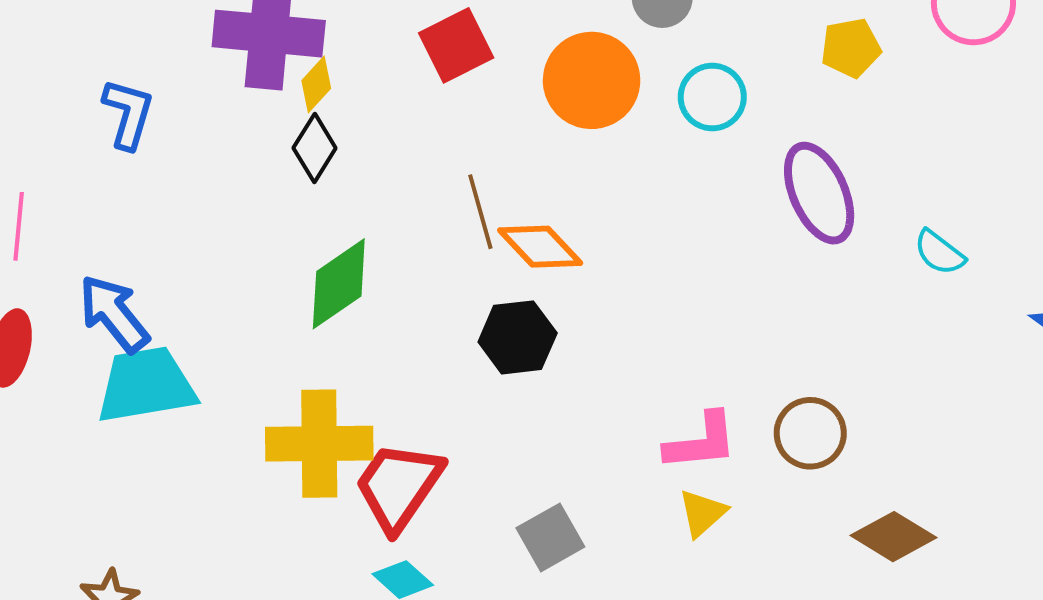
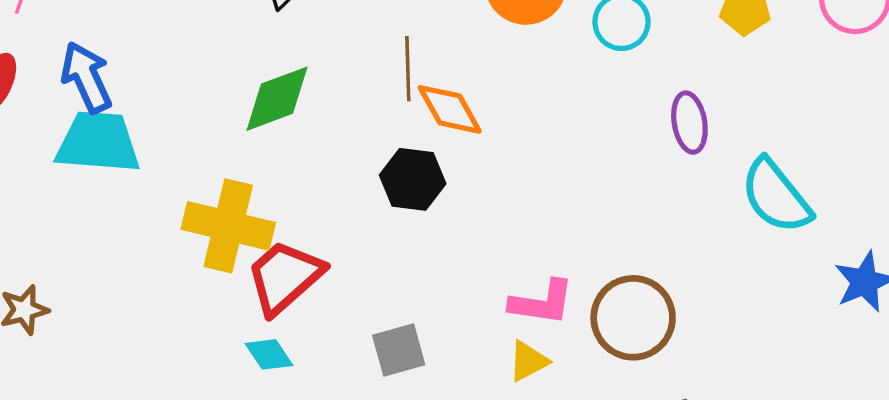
purple ellipse: (819, 193) -> (689, 123), size x0.7
cyan semicircle: (939, 253) -> (776, 196), size x1.8
brown circle: (810, 433) -> (633, 318), size x1.4

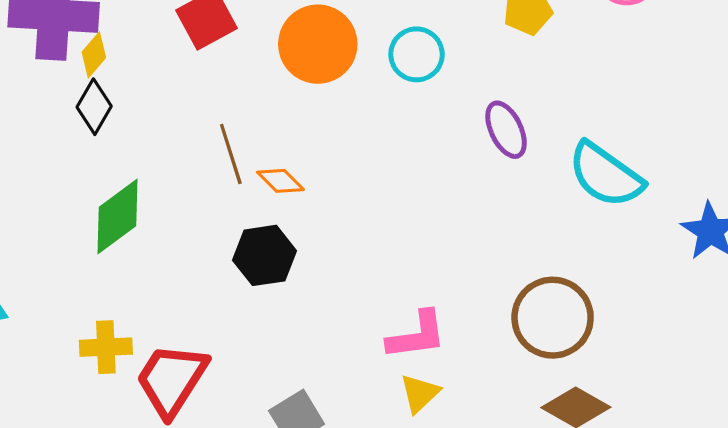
orange diamond: (450, 109) -> (280, 181), size x0.7
yellow cross: (228, 226) -> (106, 347), size x0.6
brown circle: (633, 318) -> (553, 318), moved

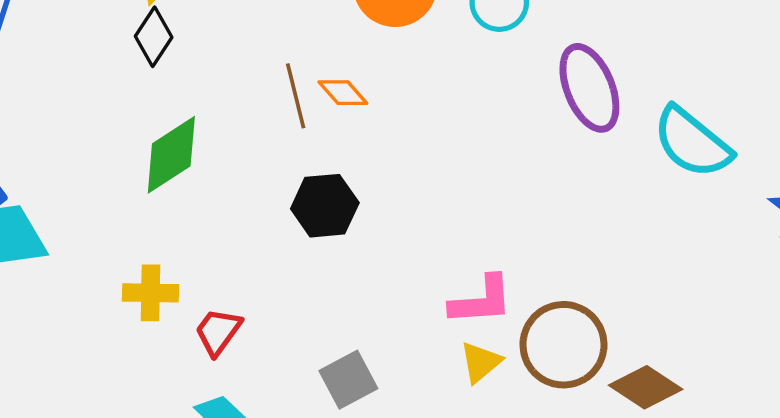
purple ellipse: (506, 130) -> (589, 88), size x1.4
orange diamond: (280, 181) -> (343, 93), moved
brown circle: (553, 318) -> (563, 345), moved
red trapezoid: (172, 380) -> (218, 332), size x0.6

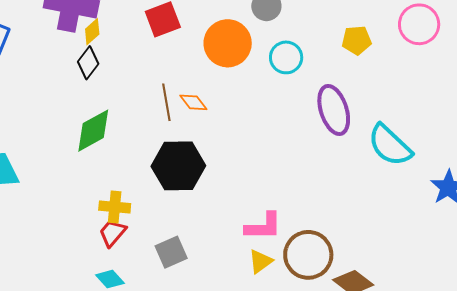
black hexagon: (325, 206) -> (178, 166), size x1.4
yellow cross: (150, 293) -> (115, 207), moved
gray square: (348, 380) -> (171, 252), moved

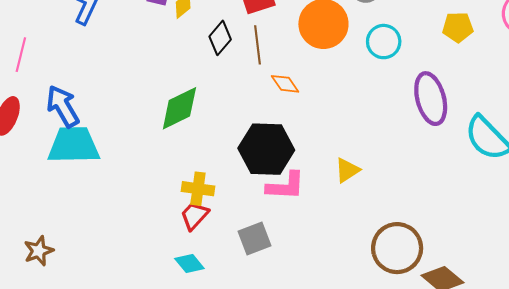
black diamond: (88, 63) -> (220, 38), moved
brown line: (166, 102) -> (258, 45), moved
pink L-shape: (263, 226) -> (286, 186), moved
yellow triangle: (260, 261) -> (347, 170), moved

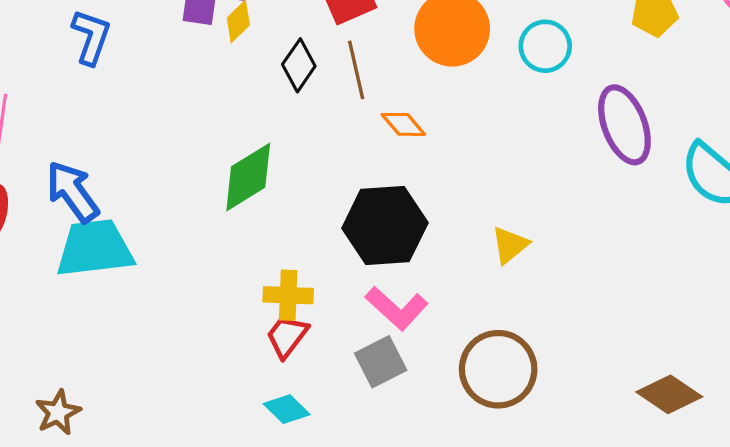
pink L-shape: (286, 186) -> (397, 308), moved, turned 45
brown circle: (397, 248) -> (498, 369), moved

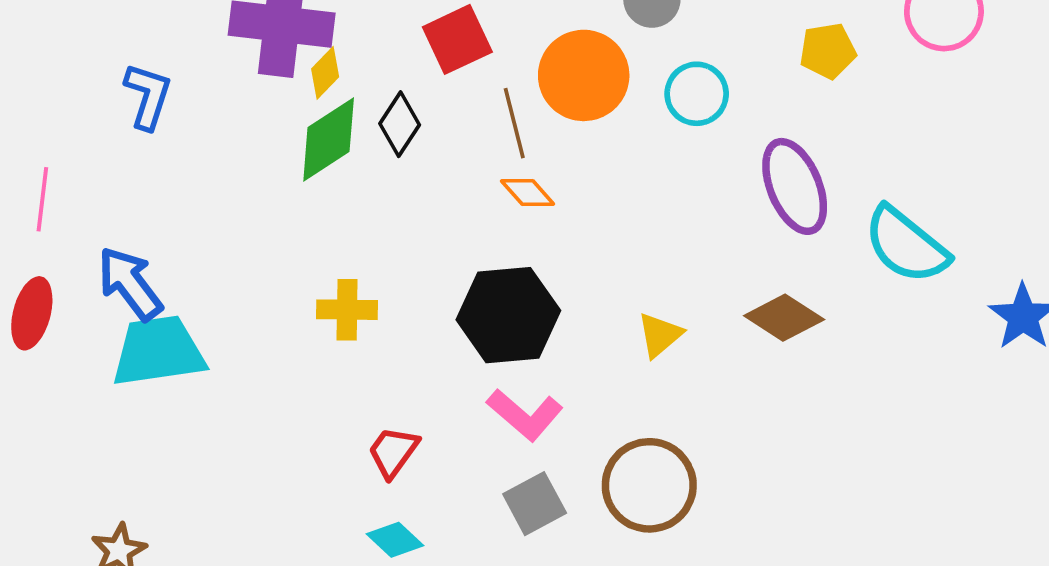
brown line: (356, 70) -> (514, 123), moved
green diamond: (248, 177) -> (329, 140), moved
yellow cross: (288, 295) -> (347, 310), moved
gray square: (381, 362) -> (535, 504), moved
brown diamond: (669, 394) -> (784, 318), moved

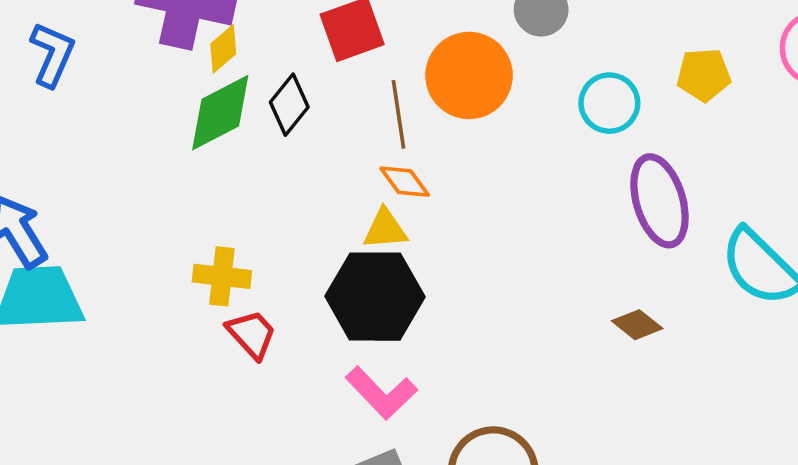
cyan circle: (697, 94) -> (609, 103), moved
brown diamond: (784, 318) -> (637, 325), size x0.7
yellow triangle: (660, 335) -> (385, 229), moved, turned 30
red trapezoid: (393, 452) -> (252, 334), moved, turned 96

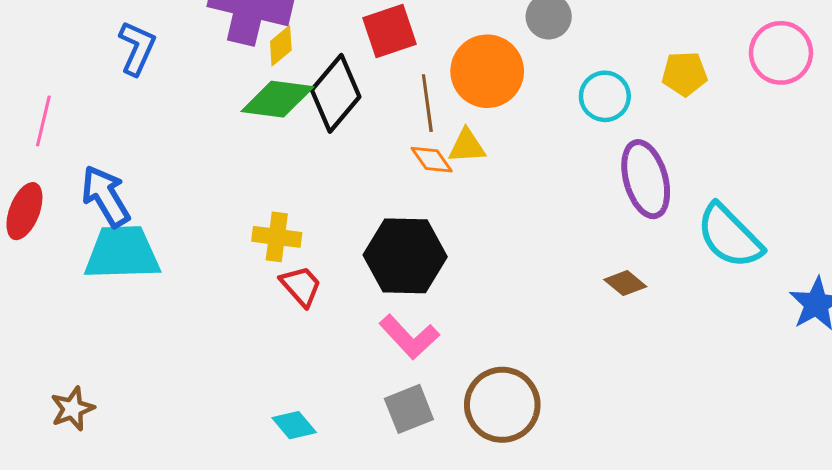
black diamond: (289, 105) -> (336, 93), size x1.5
green diamond: (220, 113) -> (277, 99), turned 34
yellow triangle: (385, 229) -> (467, 146), moved

